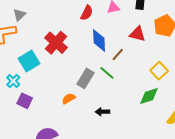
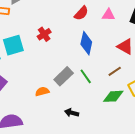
red cross: (56, 43) -> (44, 34), size x0.6
brown line: (118, 54) -> (115, 71), moved
green diamond: (149, 96) -> (113, 96), moved

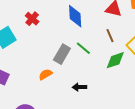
brown line: (115, 71) -> (110, 36), turned -64

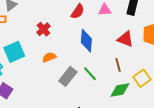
red cross: (32, 19) -> (43, 29), moved
orange semicircle: (45, 74) -> (49, 57), moved

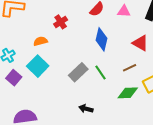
cyan square: (14, 52) -> (38, 66), moved, turned -30
orange semicircle: (49, 57) -> (40, 41), moved
brown line: (118, 65) -> (130, 68), turned 72

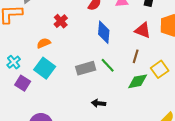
brown line: (130, 68) -> (136, 56), turned -40
gray rectangle: (78, 72) -> (86, 68), turned 36

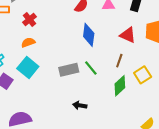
red cross: (61, 21) -> (29, 19), moved
green diamond: (138, 81) -> (120, 86), turned -35

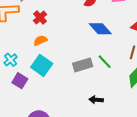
blue diamond: (89, 35) -> (100, 29), turned -45

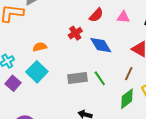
red cross: (40, 17) -> (75, 33), moved

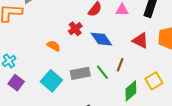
orange semicircle: (40, 47) -> (54, 46), moved, turned 48
cyan square: (37, 72) -> (51, 81), moved
brown line: (129, 74) -> (120, 65), moved

